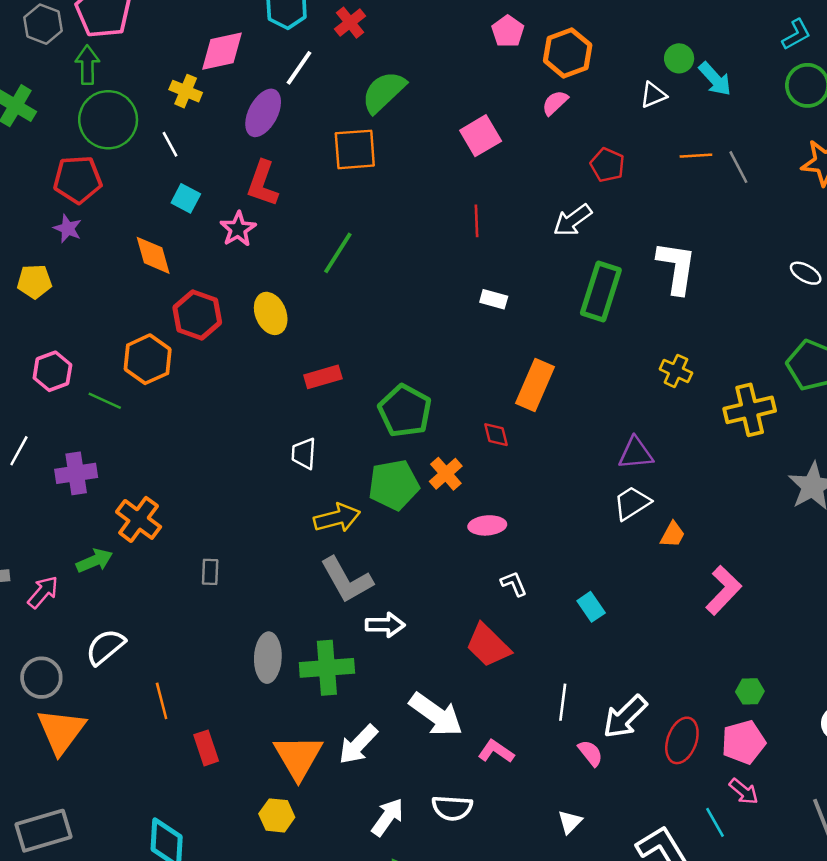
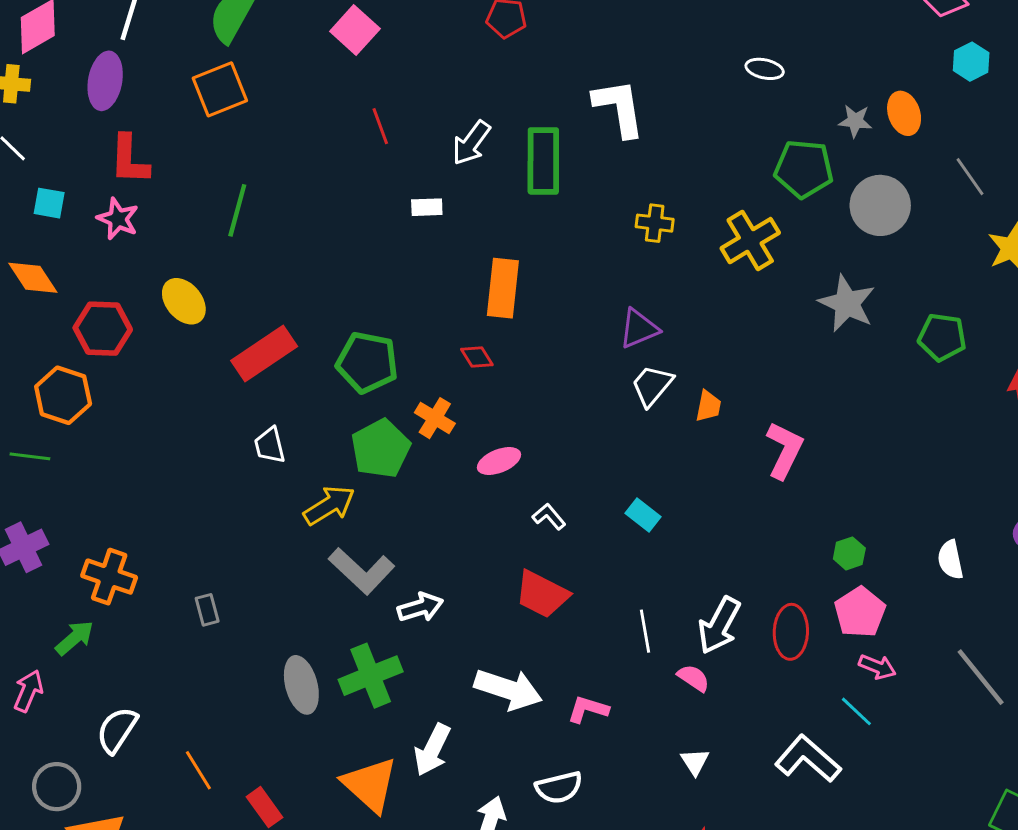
white arrow: (573, 220) -> (471, 143), moved
red rectangle: (323, 377) -> (264, 353), size x1.5

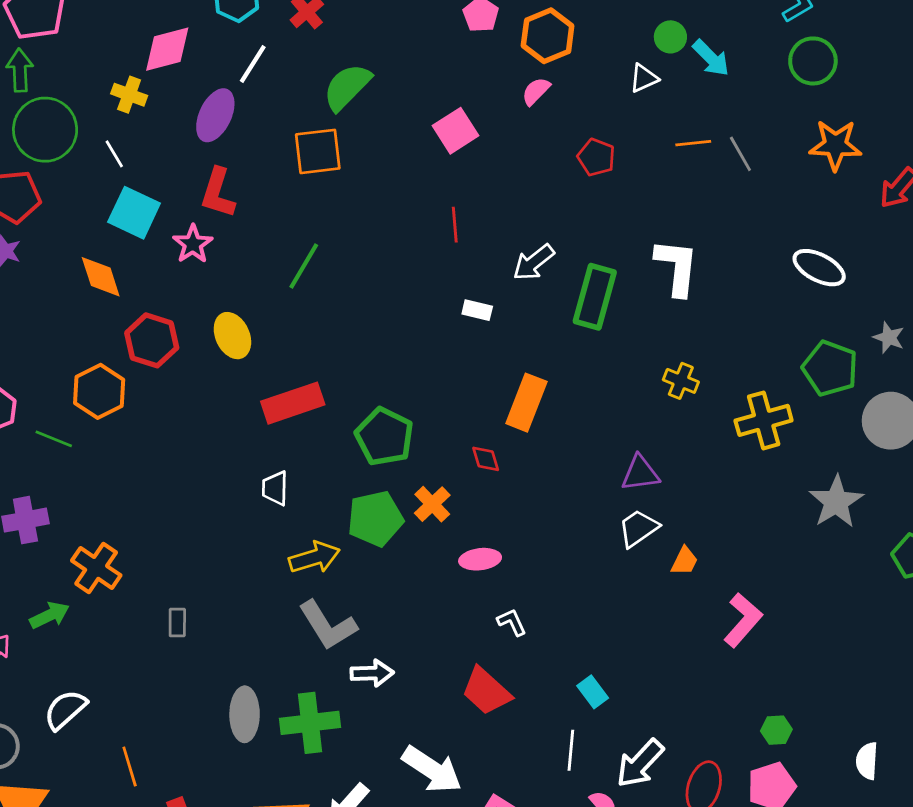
white ellipse: (765, 69) -> (819, 268), size x1.5
cyan square: (49, 203) -> (134, 213), size x1.6
cyan rectangle: (643, 515) -> (593, 692), moved

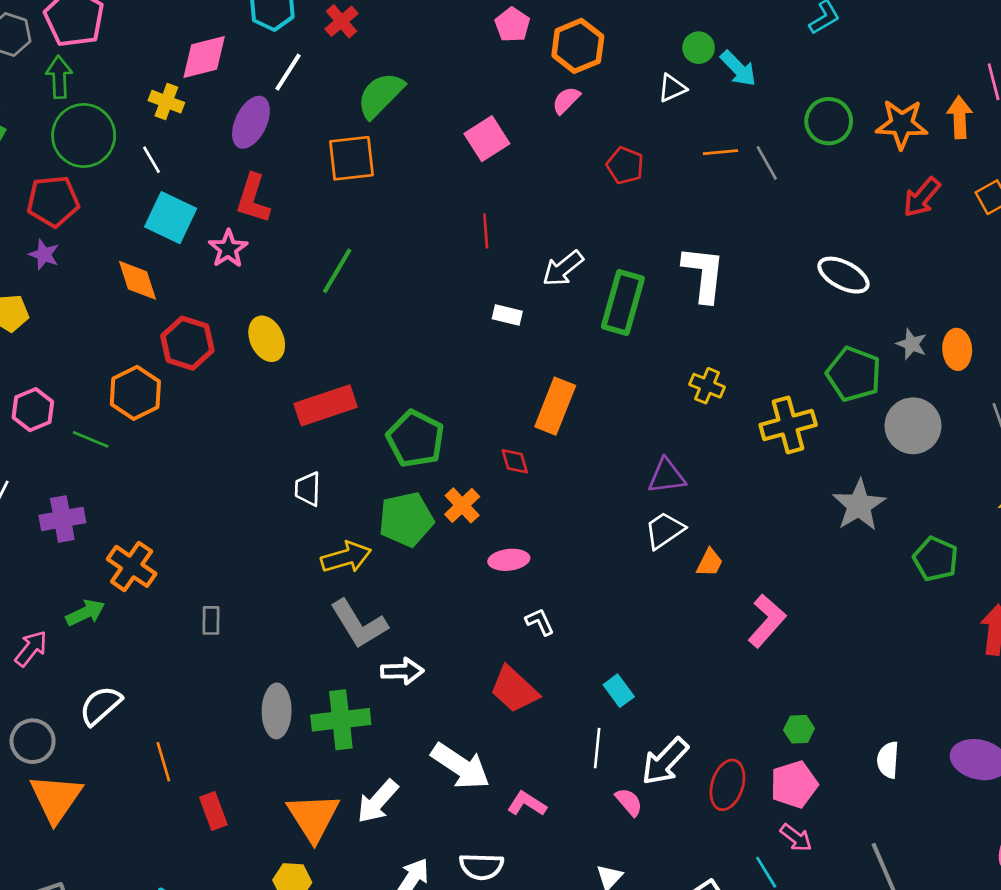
green circle: (813, 61) -> (829, 121), moved
orange star: (835, 145) -> (902, 124), moved

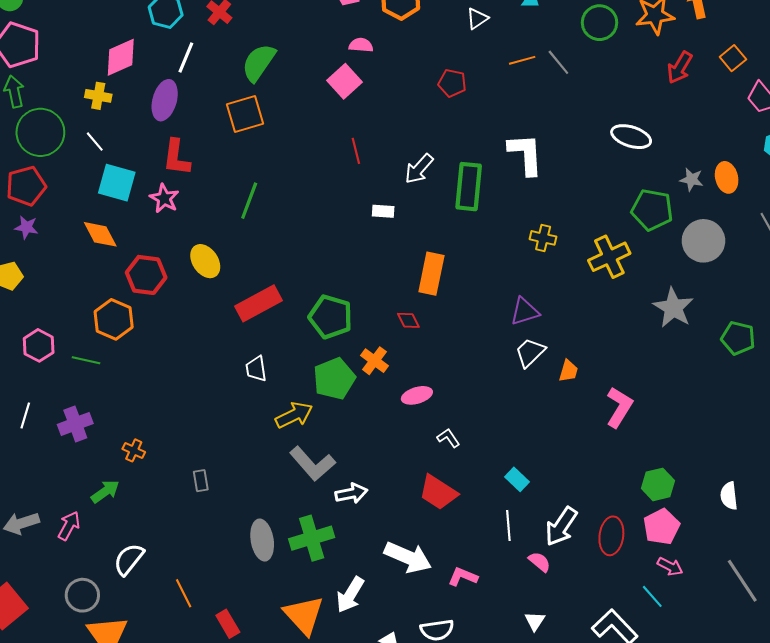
pink semicircle: (566, 100) -> (361, 45), moved, turned 60
orange cross: (132, 566) -> (134, 450), size x0.6
green hexagon: (799, 729) -> (658, 484), size x1.4

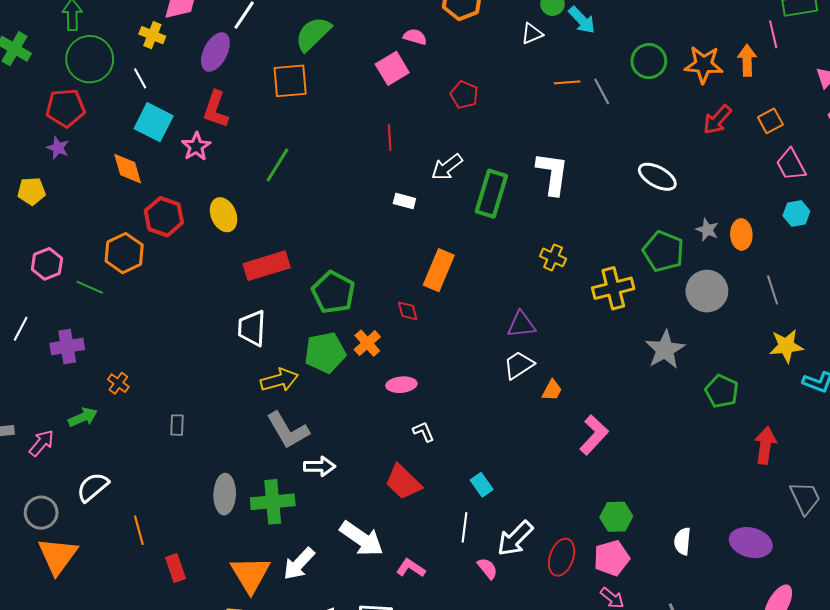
red pentagon: (452, 83) -> (464, 95), moved
white trapezoid: (256, 369) -> (252, 328), size x1.4

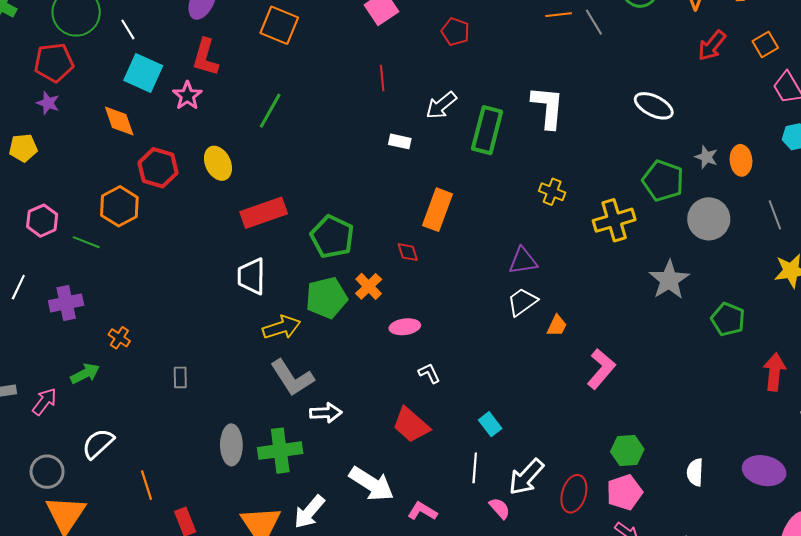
orange square: (290, 81) -> (279, 25), turned 30

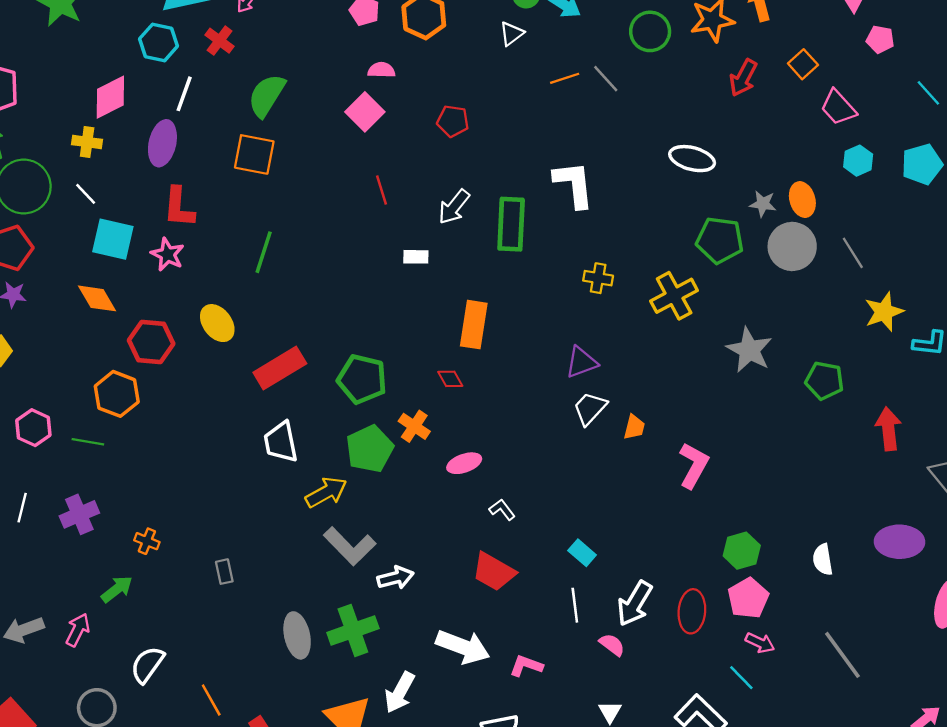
gray circle: (709, 219) -> (792, 246), moved

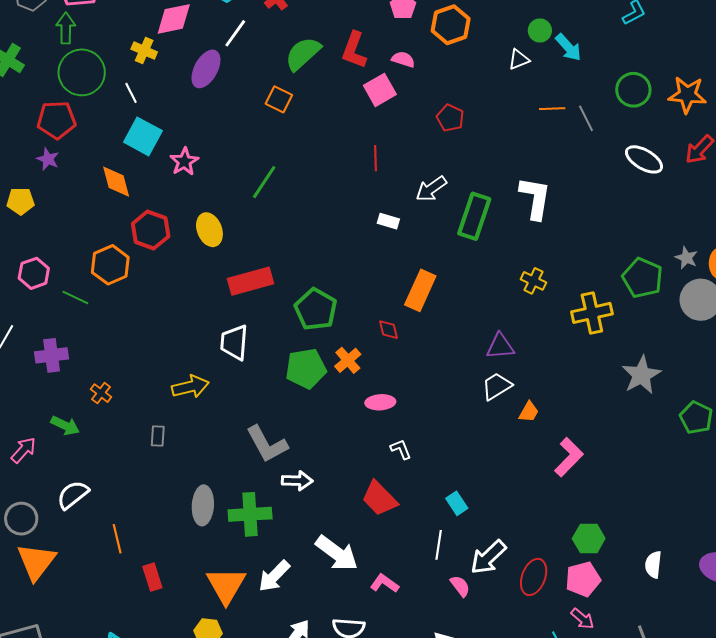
orange square: (254, 154) -> (279, 99), size x0.7
white ellipse: (692, 159) -> (644, 159), moved
red L-shape: (179, 207) -> (354, 50), moved
yellow arrow: (326, 492) -> (190, 387), moved
green arrow: (117, 589) -> (65, 426), turned 48

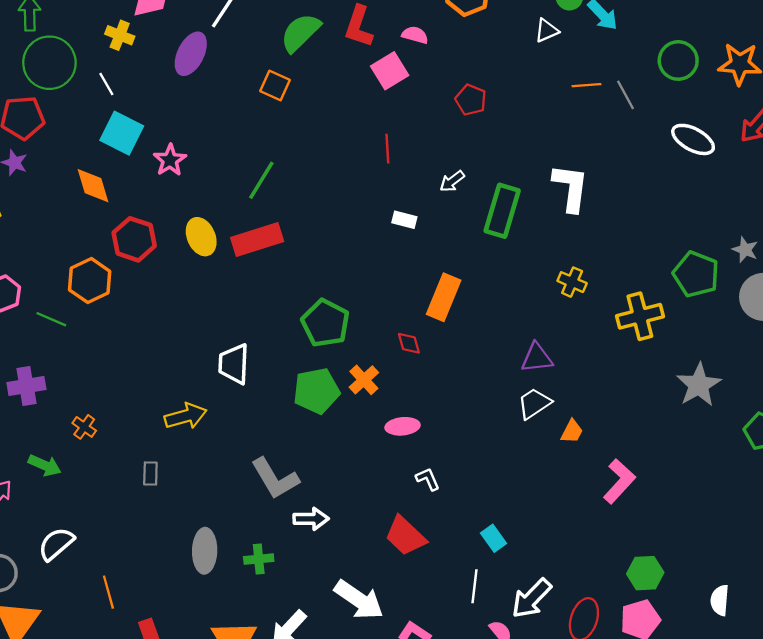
white arrow: (431, 189) -> (452, 181), size x0.7
red rectangle: (251, 281) -> (257, 239), moved
green cross: (250, 514) -> (259, 559), size x0.6

